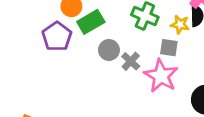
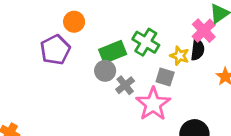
green rectangle: (91, 22) -> (113, 52), moved

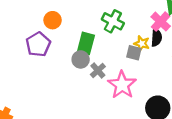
green cross: (146, 42) -> (113, 21), moved
green rectangle: (113, 52) -> (86, 43), turned -50
gray square: (165, 77) -> (134, 53), moved

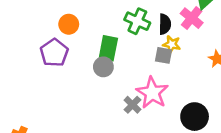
black semicircle: (156, 38) -> (165, 24), moved
gray cross: (98, 71) -> (132, 105), moved

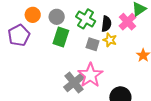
gray square: (164, 55) -> (93, 44), moved
gray circle: (103, 67) -> (57, 17), moved
gray cross: (132, 105) -> (74, 83), size x1.5

